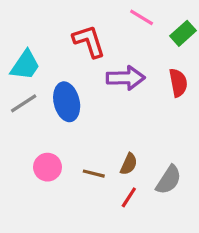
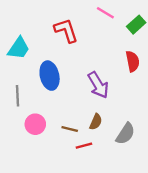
purple arrow: (126, 78) -> (98, 85), moved, turned 60
gray line: (24, 103) -> (17, 96), moved, turned -60
red line: (129, 197) -> (84, 146), moved, turned 42

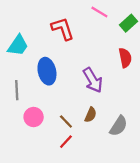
brown line: (70, 129) -> (66, 121), turned 32
red line: (84, 146) -> (66, 142), moved, turned -32

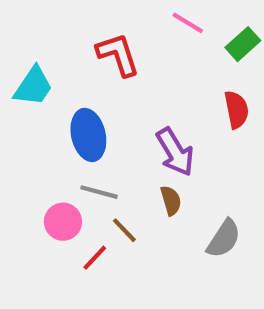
gray line: (17, 90) -> (99, 192), moved, turned -72
brown semicircle: (91, 115) -> (171, 201), moved, turned -40
red line: (66, 142) -> (95, 258), moved

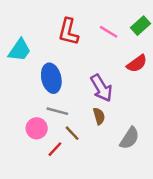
pink line: (188, 23) -> (109, 32), moved
red L-shape: (118, 55) -> (68, 32), turned -148
red semicircle: (236, 110) -> (137, 64), turned 65

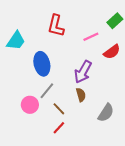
pink line: (109, 32) -> (91, 37), moved, turned -56
purple arrow: (101, 88) -> (83, 72), turned 60
gray line: (57, 111) -> (47, 91), turned -66
red line: (55, 149) -> (59, 128), moved

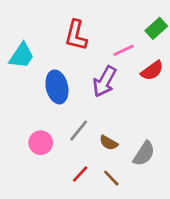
purple arrow: (83, 72) -> (105, 82), moved
gray line: (47, 91) -> (79, 130), moved
brown semicircle: (81, 95) -> (109, 143), moved, turned 136
brown line: (59, 109) -> (111, 178), moved

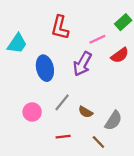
red line: (80, 174) -> (63, 137), turned 40
brown line: (111, 178) -> (98, 142), moved

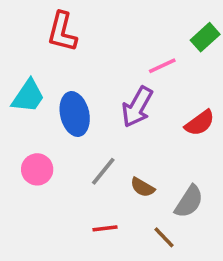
red L-shape: (60, 27) -> (62, 32), moved
cyan trapezoid: (17, 44) -> (28, 96), moved
red semicircle: (120, 55) -> (200, 123), moved
pink circle: (32, 112) -> (37, 169), moved

